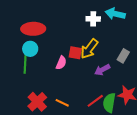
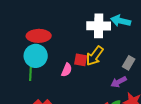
white cross: (93, 19) -> (99, 26), size x1.6
cyan circle: (30, 49) -> (36, 56), size x1.5
purple arrow: (102, 70) -> (119, 82), moved

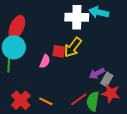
red ellipse: (39, 36) -> (17, 27), turned -65
gray rectangle: (129, 63) -> (107, 79), moved

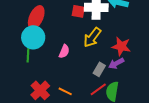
red square: (59, 51) -> (78, 11), moved
gray rectangle: (107, 79) -> (99, 69), moved
red star: (111, 93) -> (121, 46), moved

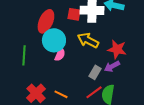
red ellipse: (36, 17) -> (46, 21), moved
cyan circle: (33, 37) -> (54, 40), moved
yellow arrow: (92, 37) -> (88, 40), turned 80

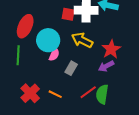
red ellipse: (46, 21) -> (25, 26), moved
red star: (117, 49) -> (111, 49), turned 30
gray rectangle: (95, 72) -> (71, 68), moved

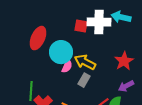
yellow arrow: (82, 40) -> (85, 62), moved
green line: (18, 55) -> (31, 91), moved
purple arrow: (106, 66) -> (126, 86), moved

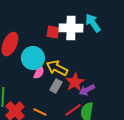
cyan arrow: (121, 17) -> (93, 23), turned 42
red star: (124, 61) -> (75, 82), moved
purple arrow: (126, 86) -> (87, 90), moved

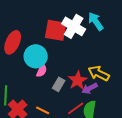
white cross: (71, 28) -> (74, 26), turned 30
red square: (53, 32) -> (56, 30), size x1.6
yellow arrow: (57, 68) -> (99, 73), moved

